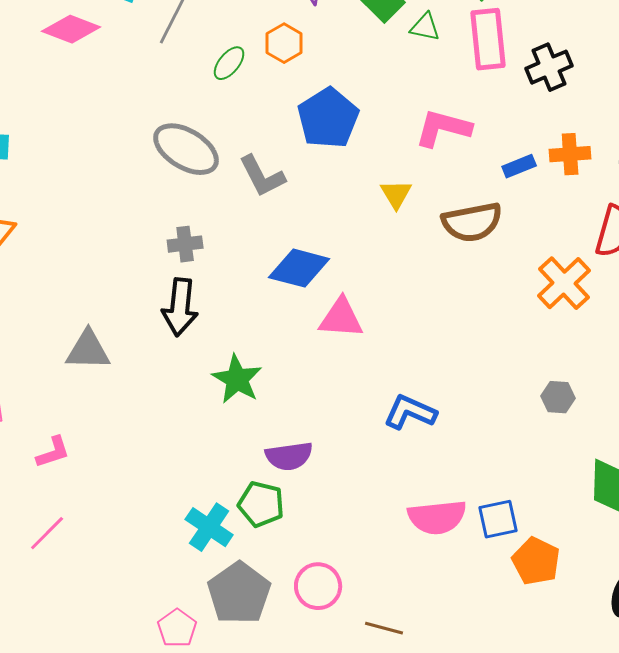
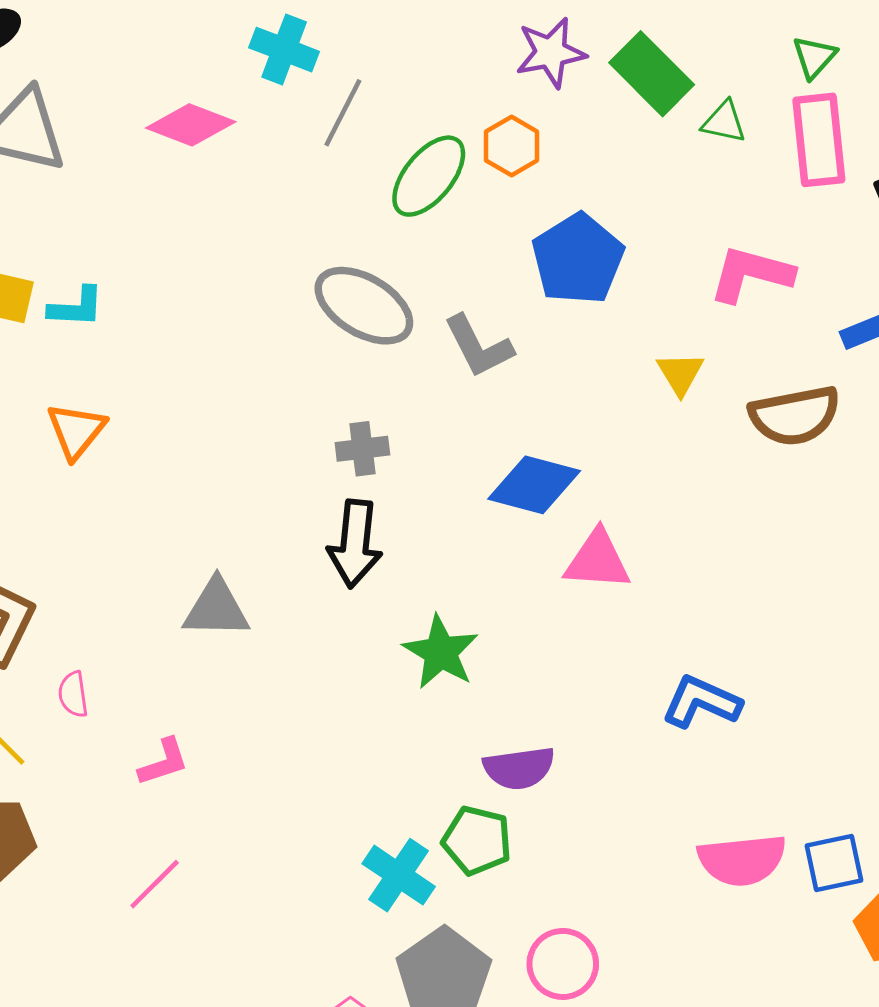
green ellipse: (229, 63) -> (429, 176), size x1.6

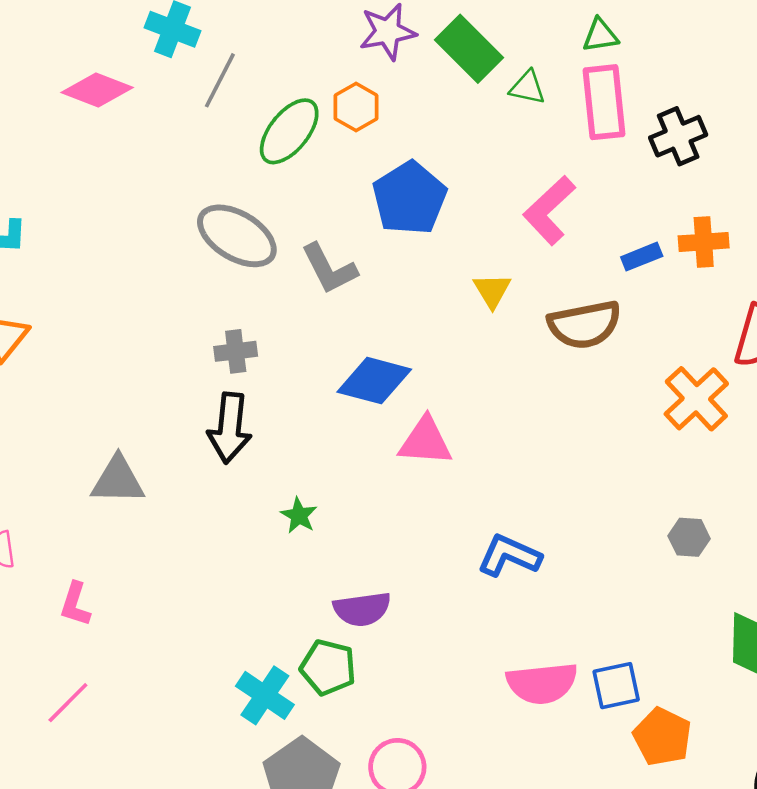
green triangle: (814, 57) -> (600, 35), turned 39
pink L-shape: (751, 274) -> (549, 210), turned -58
green star: (441, 652) -> (299, 515), size x0.6
pink L-shape: (164, 762) -> (75, 604), turned 126

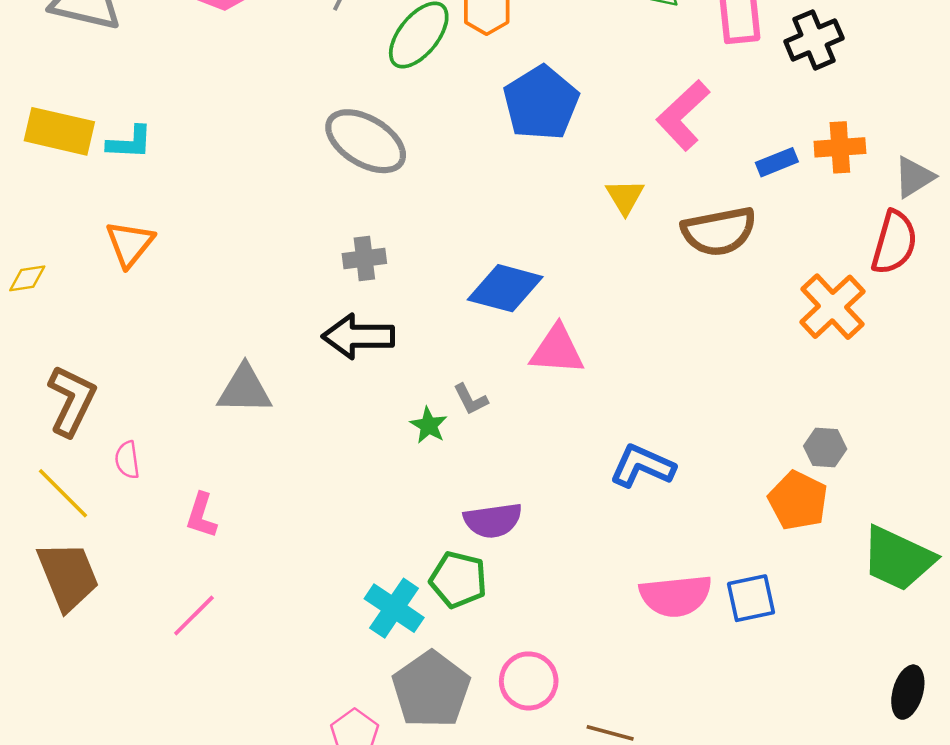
gray L-shape: (329, 269) -> (471, 399), moved, size x0.6
black arrow: (230, 428) -> (358, 336), turned 84
orange pentagon: (662, 737) -> (798, 501), moved

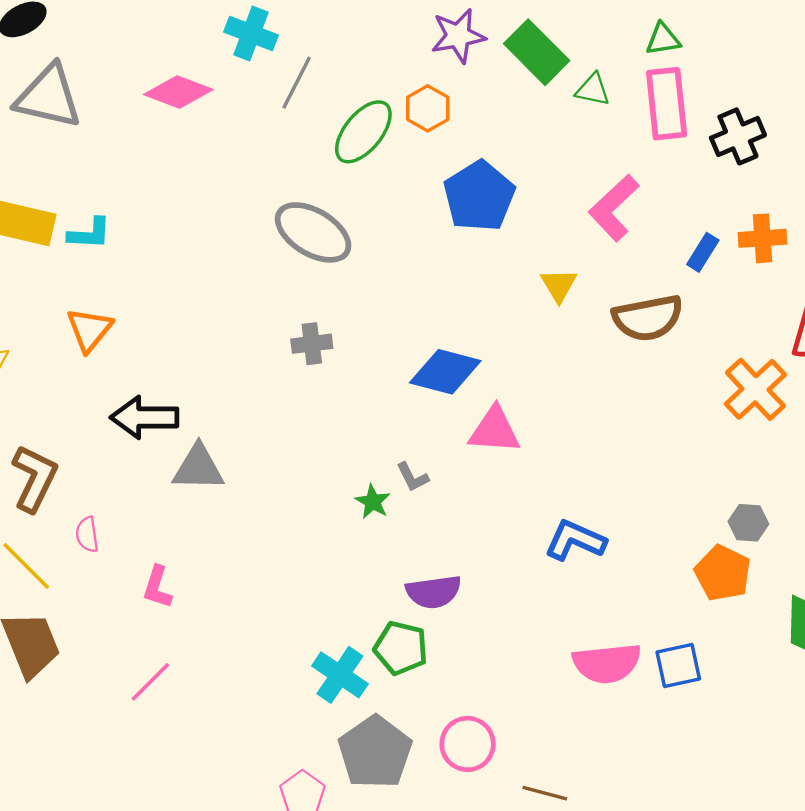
blue rectangle: (777, 162) -> (703, 252), turned -36
black arrow: (358, 336) -> (144, 417), moved

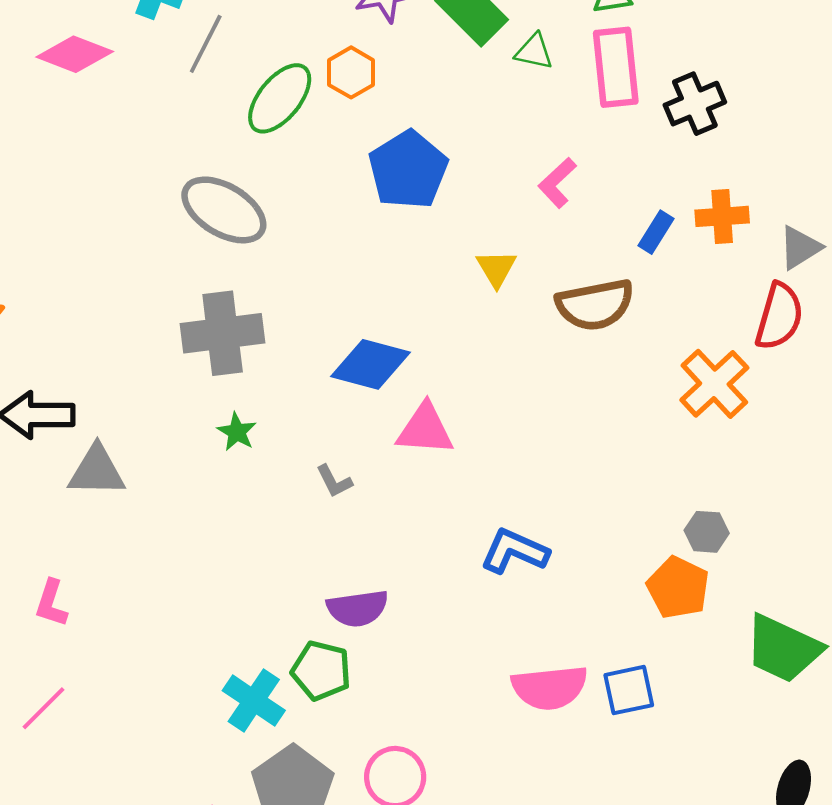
pink L-shape: (614, 208) -> (557, 183), size x0.7
gray cross: (312, 344) -> (223, 333), size x1.8
green star: (373, 502) -> (237, 432), moved

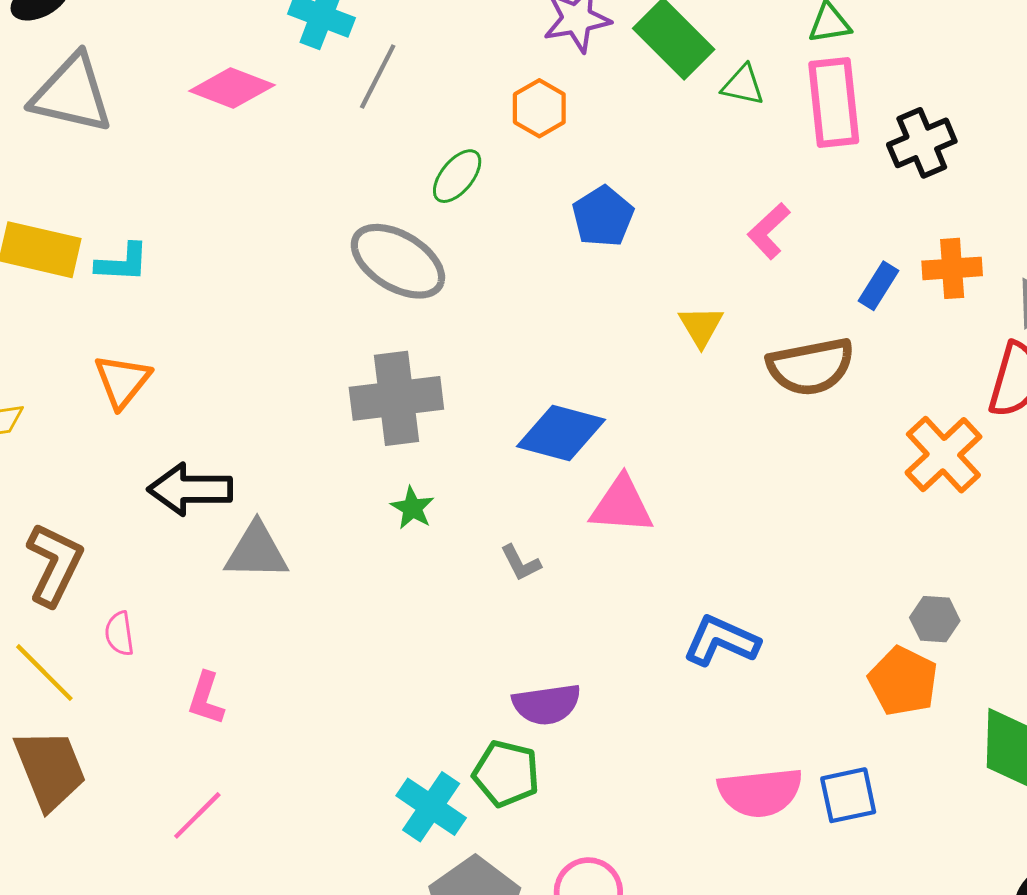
green ellipse: (280, 98) -> (457, 176), moved, size x0.7
blue pentagon: (408, 170) -> (603, 216), size x0.7

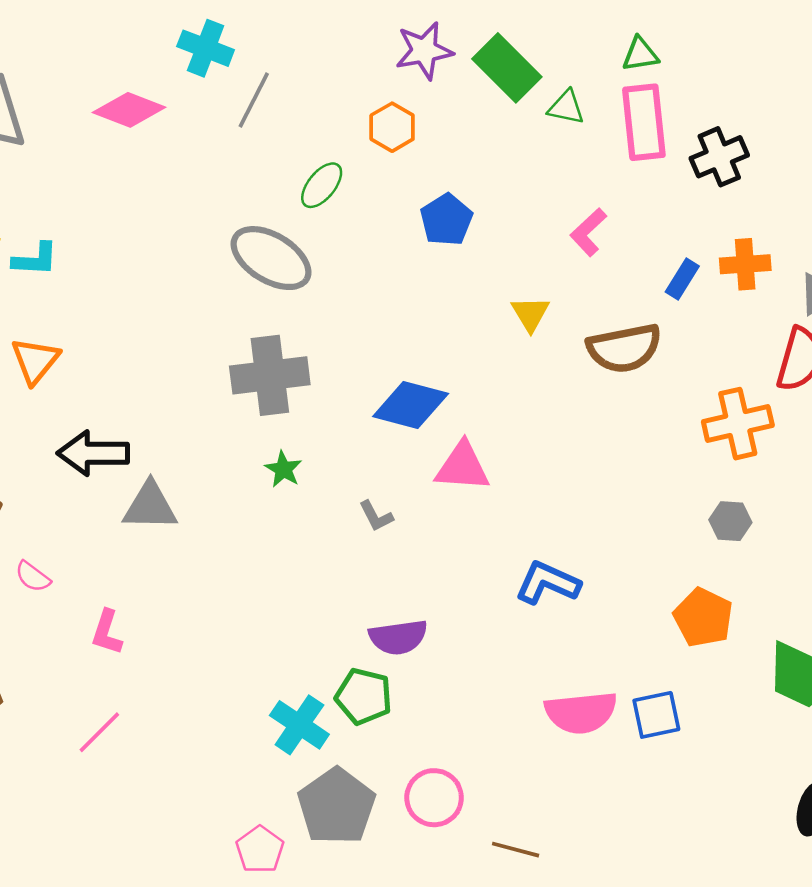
orange cross: (943, 455) -> (738, 424), turned 30
gray hexagon: (935, 619) -> (730, 521), moved
pink semicircle: (119, 634) -> (33, 577), turned -45

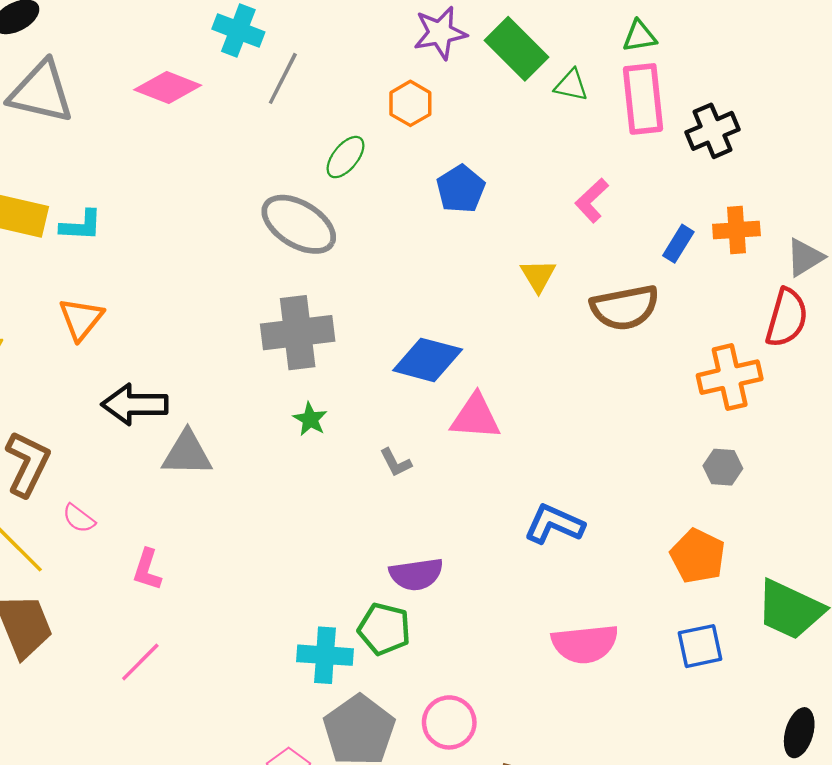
blue square: (656, 715) -> (700, 646), moved
cyan cross: (299, 725) -> (325, 655), turned -30

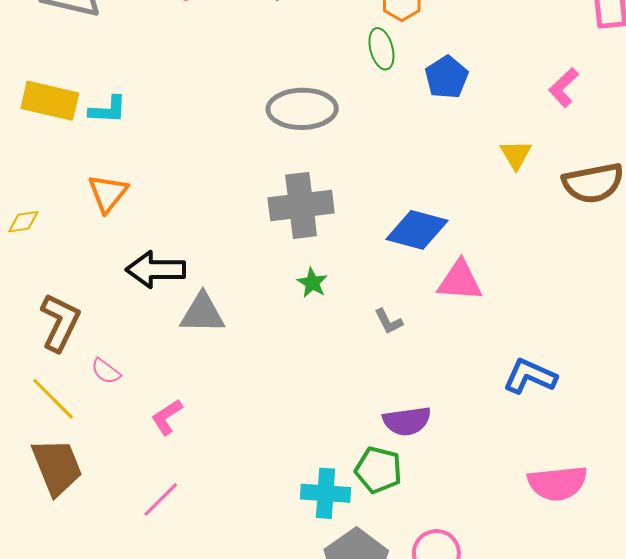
green ellipse: (345, 157) -> (381, 49), moved, turned -54
gray ellipse: (299, 224) -> (302, 109), turned -32
pink L-shape: (147, 570) -> (167, 417), turned 39

